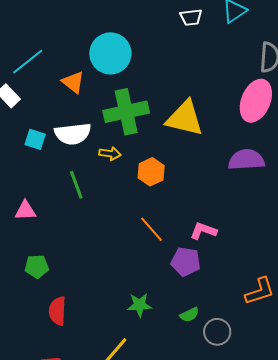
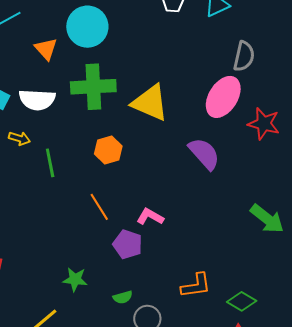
yellow arrow: (110, 154) -> (19, 138), moved
purple semicircle: (246, 160) -> (204, 154), turned 42
green line: (76, 185) -> (50, 163), moved

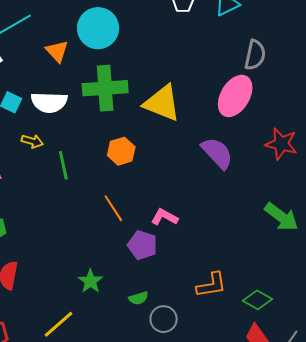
red star: (264, 124) -> (281, 144), moved
green star: (75, 279) -> (90, 281), turned 30

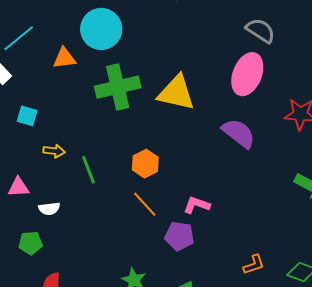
orange triangle: (57, 51) -> (64, 58), turned -45
gray semicircle: (255, 55) -> (260, 30), turned -60
white semicircle: (49, 102) -> (49, 209), moved, size x0.6
orange hexagon: (121, 151) -> (145, 164), moved
orange L-shape: (211, 285) -> (254, 265), size x0.7

